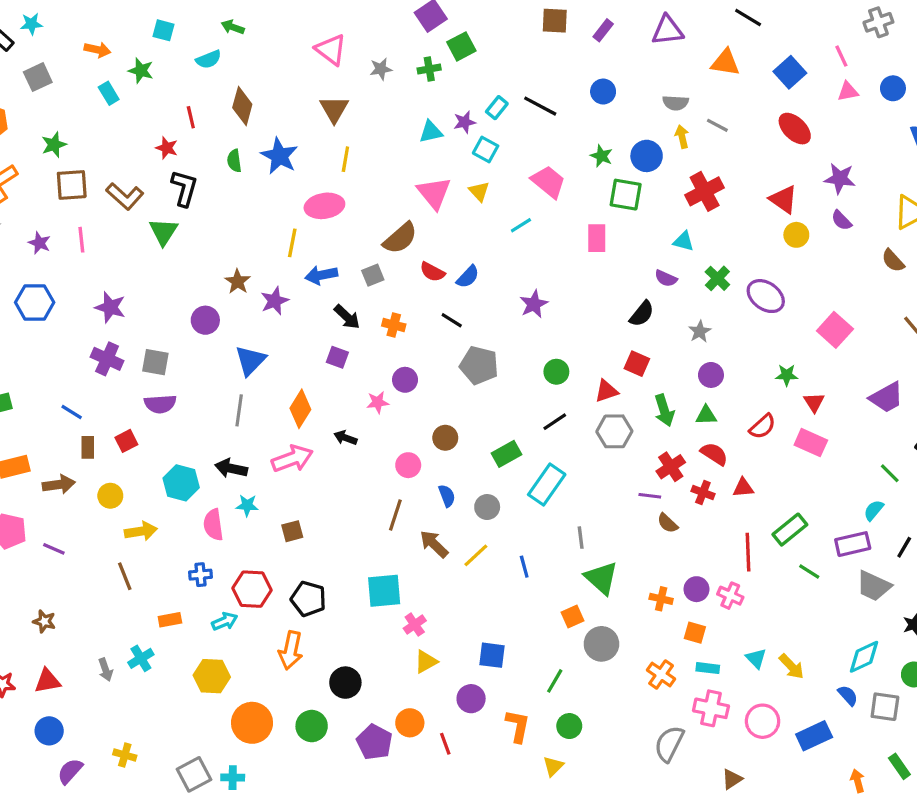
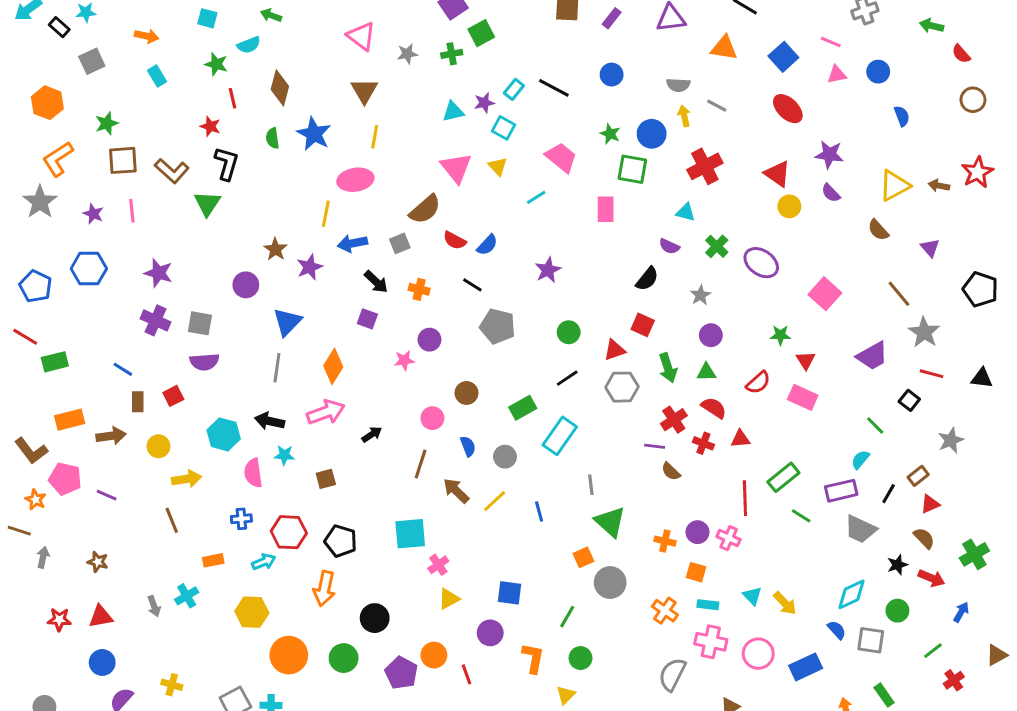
pink line: (841, 56) -> (831, 42), turned -42
green star: (141, 71) -> (216, 64), moved
black arrow: (345, 438) -> (372, 434), moved, turned 126

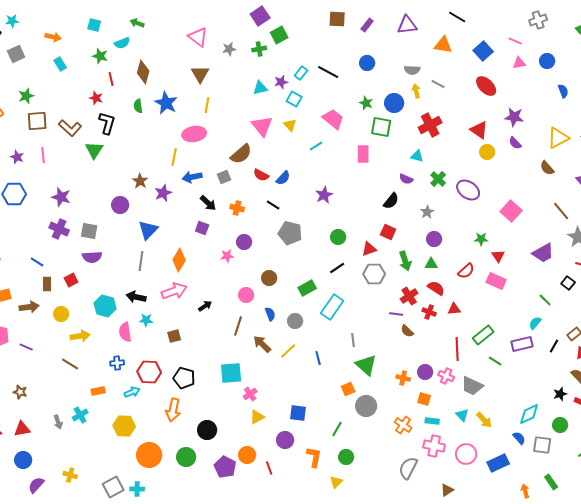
brown line: (172, 520) -> (70, 364), turned -36
gray trapezoid: (860, 529) -> (472, 386), moved

